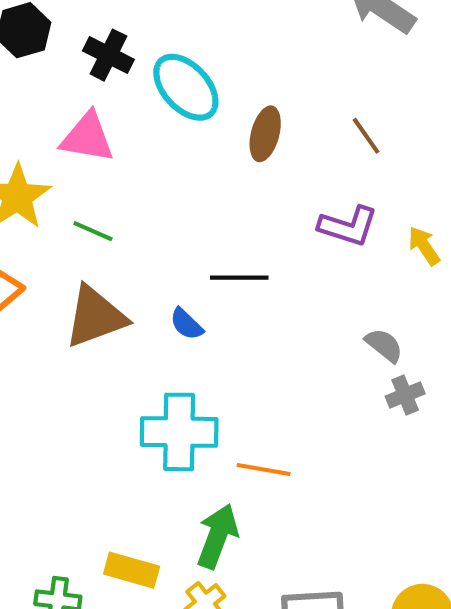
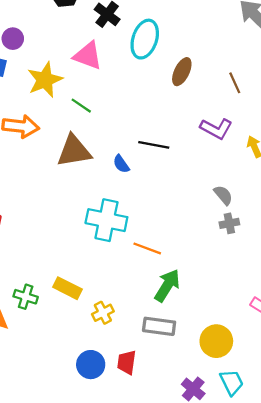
cyan ellipse: (186, 87) -> (145, 39), turned 51
green arrow: (217, 536) -> (167, 285), moved

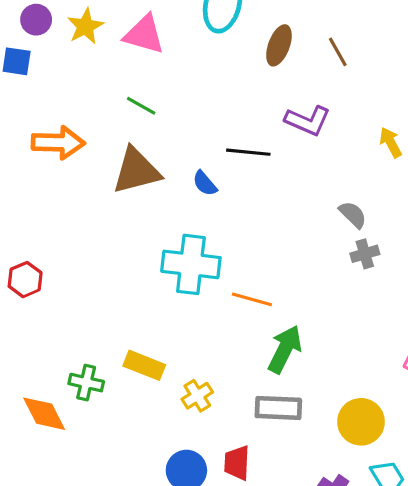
yellow star: (45, 80) -> (85, 26), moved, size x0.7
brown line: (235, 83) -> (338, 52), moved
purple L-shape: (216, 129) -> (308, 121), moved

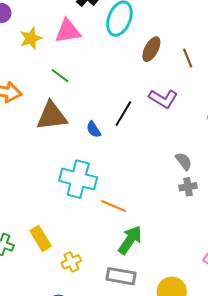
yellow star: (85, 26) -> (31, 38), moved
pink triangle: (144, 34) -> (68, 31), turned -32
black line: (248, 152) -> (123, 114), turned -72
yellow rectangle: (144, 365) -> (41, 238), turned 30

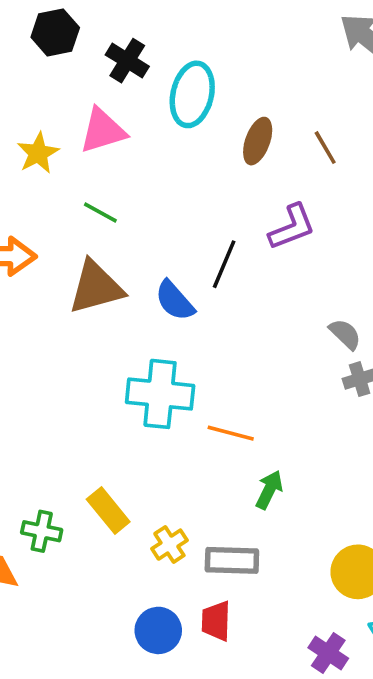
purple L-shape: (163, 99) -> (292, 227), turned -44
blue semicircle: (94, 129) -> (175, 301), size x1.4
green arrow: (130, 240) -> (269, 490), size x0.7
gray rectangle: (121, 276) -> (232, 560), moved

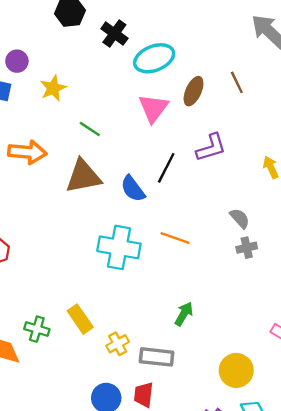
cyan ellipse: (192, 94) -> (154, 58), turned 51
pink triangle: (103, 131) -> (153, 108), moved, turned -40
brown line: (325, 148) -> (237, 82), moved
orange line: (231, 433) -> (175, 238), moved

